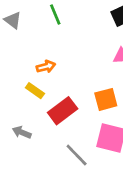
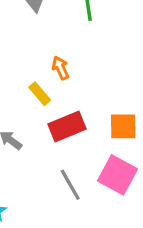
orange arrow: (46, 67) -> (61, 68), turned -114

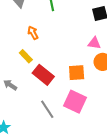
orange arrow: (61, 68) -> (33, 33), moved
red rectangle: (67, 127) -> (43, 75), turned 65

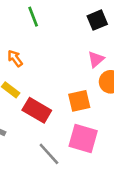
pink triangle: (94, 43) -> (96, 59), turned -40

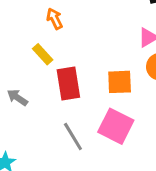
red rectangle: (37, 110) -> (68, 84), turned 40

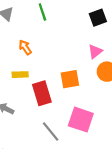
yellow rectangle: (43, 54) -> (20, 75), turned -42
orange square: (120, 82) -> (70, 79), moved

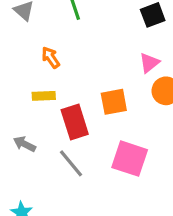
gray line: (51, 131) -> (71, 163), moved

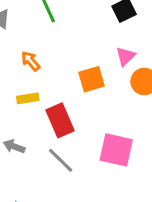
orange square: (114, 102) -> (92, 79), moved

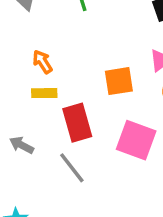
orange arrow: (31, 61) -> (43, 62), moved
pink square: (116, 150) -> (136, 140), moved

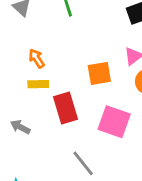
gray line: (72, 168) -> (83, 163), moved

